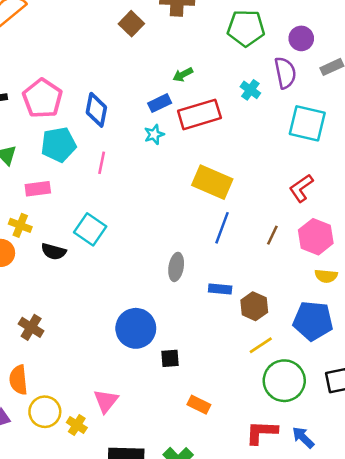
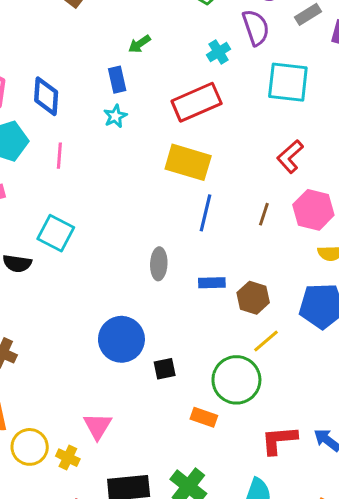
cyan cross: (250, 90) -> (219, 52), turned 30
blue rectangle: (160, 103) -> (117, 80), turned -70
red rectangle: (199, 114) -> (197, 102), moved
green circle: (284, 381) -> (236, 380), moved

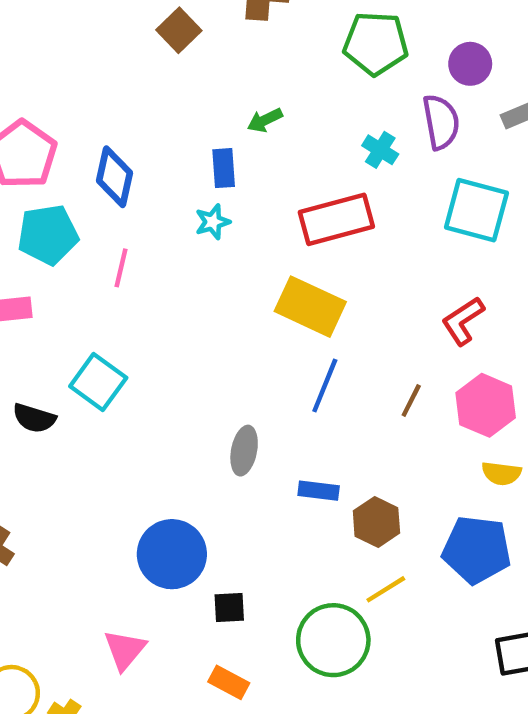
cyan cross: (219, 52) -> (380, 150), turned -35
orange rectangle: (204, 417) -> (229, 682), moved
pink triangle: (98, 426) -> (125, 650), moved

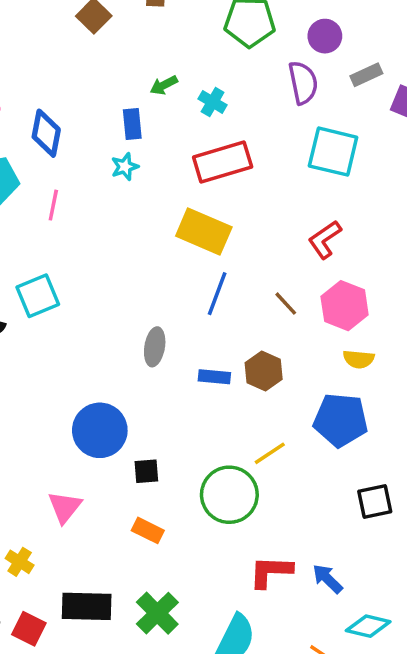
cyan cross: (380, 150) -> (213, 102), moved
cyan square: (98, 382) -> (38, 296), turned 33
brown line: (411, 401) -> (286, 304), turned -68
brown hexagon: (376, 522) -> (264, 371), moved

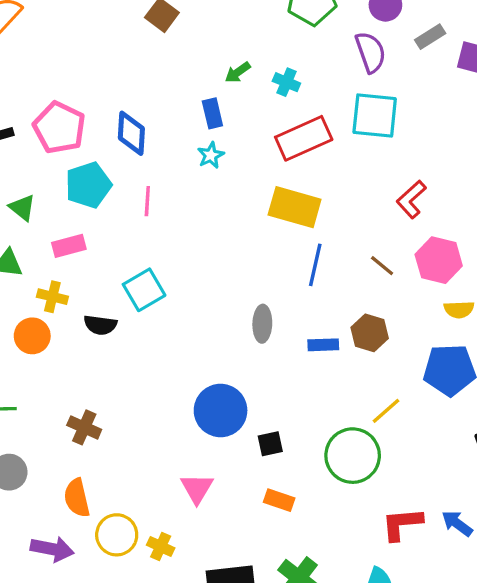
cyan square: (333, 152) -> (375, 116), moved

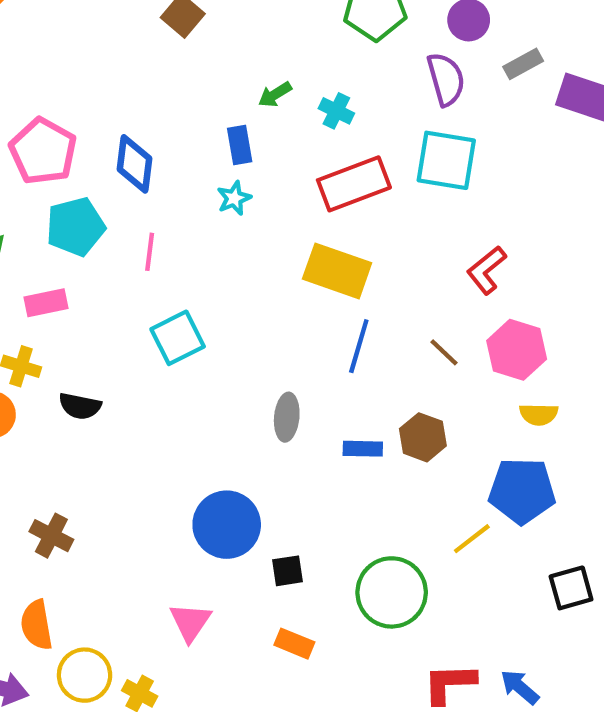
cyan square: (144, 290) -> (178, 338), moved
yellow line: (386, 411) -> (472, 539), moved

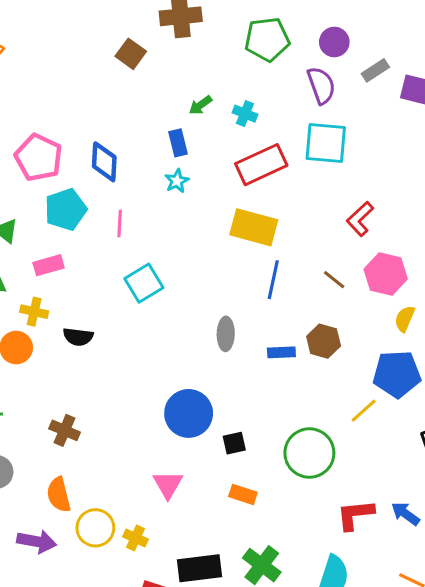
yellow semicircle: (539, 414) -> (405, 319), turned 116

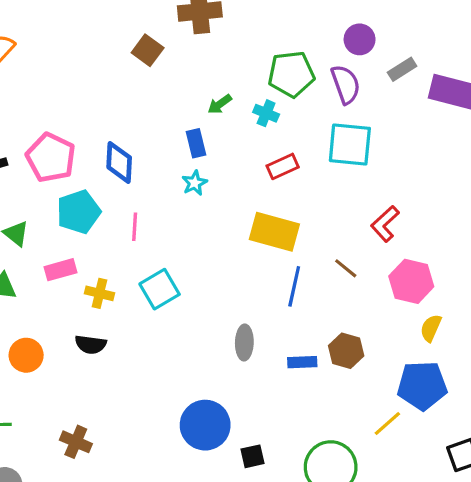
green pentagon: (267, 39) -> (291, 74), moved
red rectangle: (261, 165) -> (283, 166), size x0.6
brown line: (334, 280) -> (346, 268), moved
yellow cross: (34, 312) -> (99, 293), moved

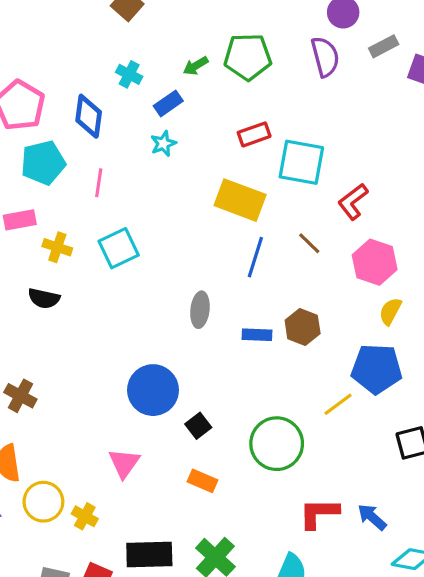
green pentagon: (291, 74) -> (248, 57), moved
cyan cross: (266, 113) -> (129, 74), moved
blue rectangle: (196, 143) -> (168, 103), turned 64
cyan square: (350, 144) -> (301, 162), moved
black square: (252, 456) -> (198, 426), turned -30

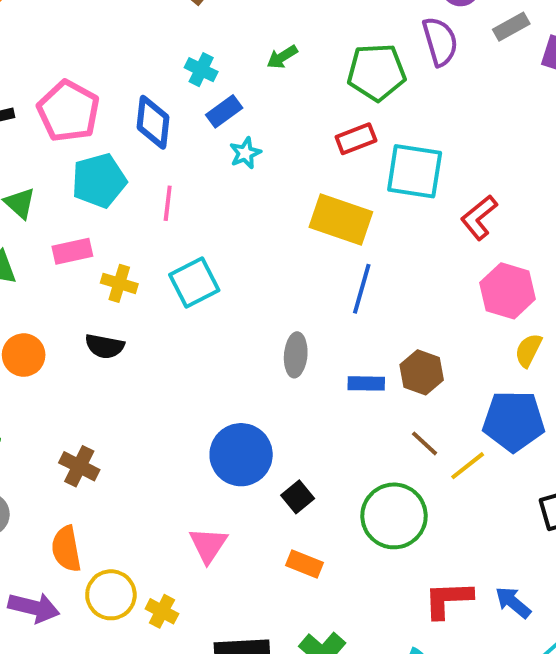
green pentagon: (248, 57) -> (377, 72), moved
blue rectangle: (168, 103) -> (224, 111), moved
brown line: (309, 243) -> (425, 443), moved

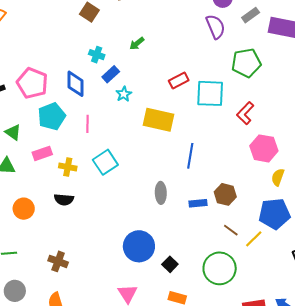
green pentagon: (377, 72) -> (246, 63), moved
yellow rectangle: (341, 219) -> (158, 120), moved

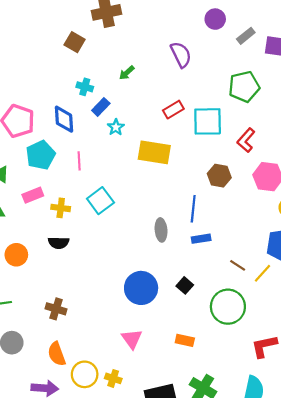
purple semicircle: (216, 27) -> (181, 55), moved
blue line: (190, 156) -> (193, 209), moved
brown hexagon: (225, 194) -> (219, 176), moved
black square: (170, 264) -> (185, 285), moved

